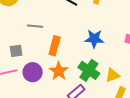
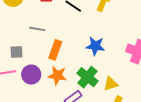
orange star: (59, 71) -> (57, 76), turned -30

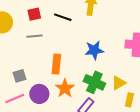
gray line: (37, 29) -> (34, 36), moved
orange star: (57, 76) -> (65, 88), turned -30

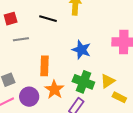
red square: (34, 14) -> (11, 19), moved
blue star: (94, 50) -> (81, 50), turned 30
yellow rectangle: (129, 100) -> (119, 97), turned -72

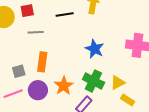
black line: (48, 19) -> (65, 15), turned -30
orange rectangle: (44, 66) -> (42, 62), moved

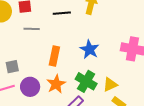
orange rectangle: (42, 62) -> (54, 56), moved

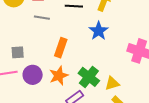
blue star: (89, 49) -> (99, 31), moved

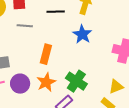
yellow triangle: (112, 83) -> (116, 87), moved

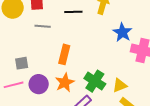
blue star: (82, 34) -> (122, 32), moved
yellow triangle: (116, 87) -> (120, 85), moved

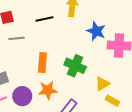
green cross: (95, 81) -> (75, 66), moved
orange star: (65, 82) -> (48, 90), turned 30

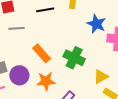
orange rectangle: (42, 63) -> (42, 53), turned -48
purple circle: (22, 96) -> (19, 75), moved

